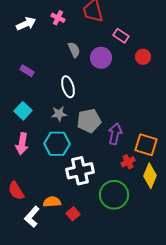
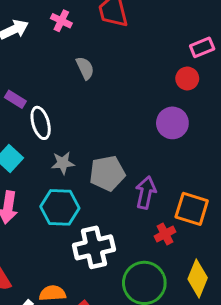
pink rectangle: (121, 36) -> (202, 47), moved, turned -56
purple circle: (101, 58) -> (172, 123), moved
white ellipse: (68, 87) -> (41, 123), moved
yellow diamond: (150, 176) -> (198, 278), moved

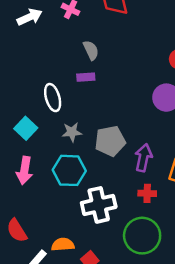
purple rectangle: (15, 99) -> (86, 77), moved, turned -36
red cross: (165, 234) -> (147, 193), moved, turned 30

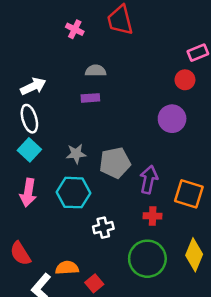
white arrow: (30, 17) -> (33, 86), moved
gray semicircle: (91, 50) -> (96, 71), turned -66
white ellipse: (53, 98) -> (29, 119), moved
white cross: (99, 205) -> (103, 228), size x0.6

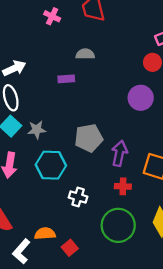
gray semicircle: (96, 71) -> (85, 54), moved
gray star: (76, 154) -> (37, 130), moved
white cross: (103, 228) -> (78, 197), turned 30

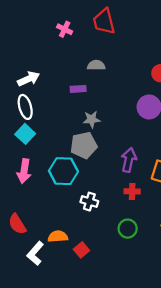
gray star: (37, 130) -> (92, 119), moved
gray pentagon: (89, 138) -> (84, 145), moved
green circle: (118, 225) -> (128, 229), size x0.6

